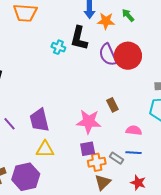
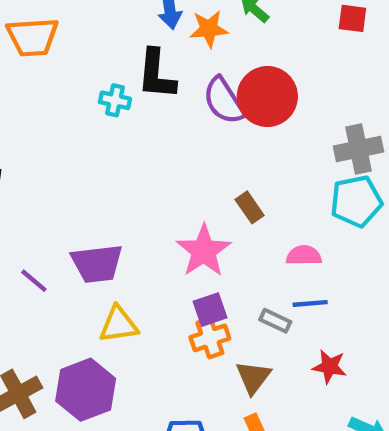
purple trapezoid: (39, 120) -> (97, 263), turned -75
pink star: (89, 122) -> (204, 251), turned -30
orange cross: (97, 162) -> (210, 338), moved

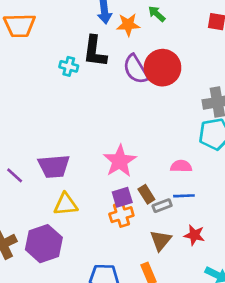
brown rectangle: (250, 207) -> (146, 194), moved
gray rectangle: (275, 321) -> (162, 206), turned -48
brown triangle: (253, 377) -> (161, 240), moved

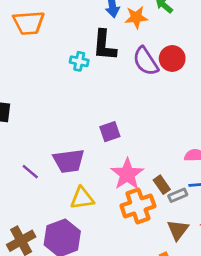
red circle: (162, 68) -> (172, 58), size x0.7
pink star: (120, 161) -> (127, 174), moved
purple square: (122, 197) -> (110, 132), moved
orange cross: (121, 215) -> (138, 206), size x1.4

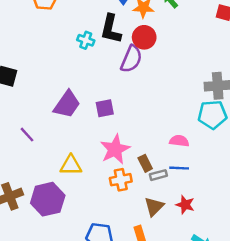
red circle: (172, 58) -> (144, 37), moved
purple semicircle: (146, 61) -> (131, 59), moved, turned -132
purple trapezoid: (69, 161) -> (67, 104), moved, turned -56
orange cross: (138, 206) -> (121, 180), size x0.7

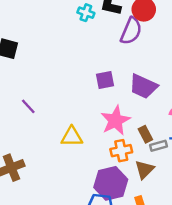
purple trapezoid: (67, 104) -> (143, 86), moved, turned 80
purple hexagon: (48, 199) -> (111, 183), moved
brown triangle: (154, 207) -> (144, 170), moved

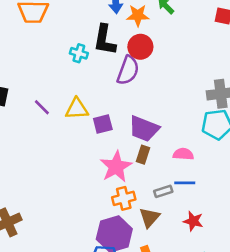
purple line: (28, 106) -> (42, 107), moved
brown rectangle: (145, 134) -> (143, 155), moved, turned 49
yellow triangle: (72, 137) -> (77, 109), moved

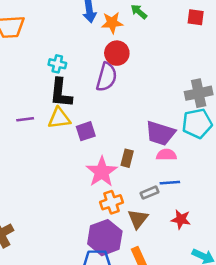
black L-shape: (105, 40) -> (61, 93), moved
purple line: (42, 107) -> (25, 119), turned -48
purple trapezoid: (144, 129) -> (160, 133), moved

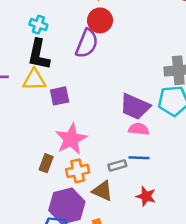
brown rectangle: (127, 158) -> (46, 163), moved
brown triangle: (138, 219) -> (102, 191), turned -50

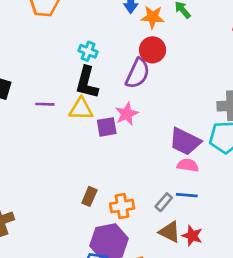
pink star: (71, 139) -> (127, 114), moved, size x0.7
gray rectangle: (117, 165) -> (164, 202), turned -36
brown triangle: (102, 191) -> (170, 232), moved

